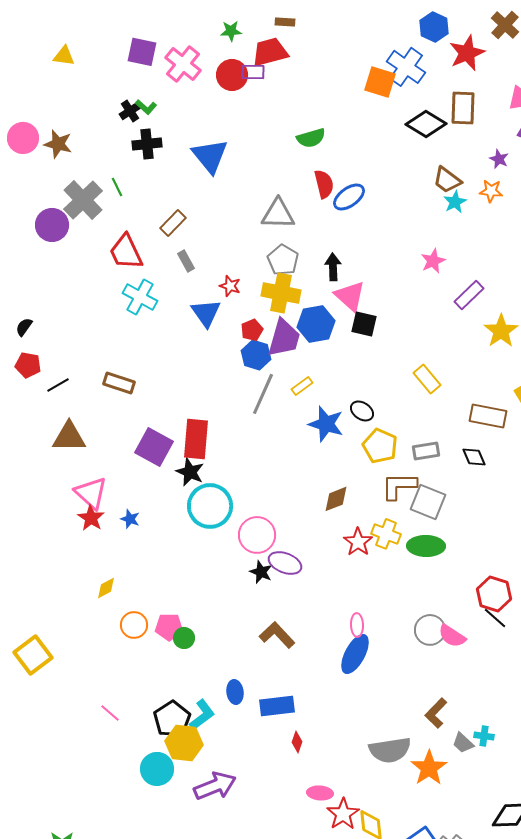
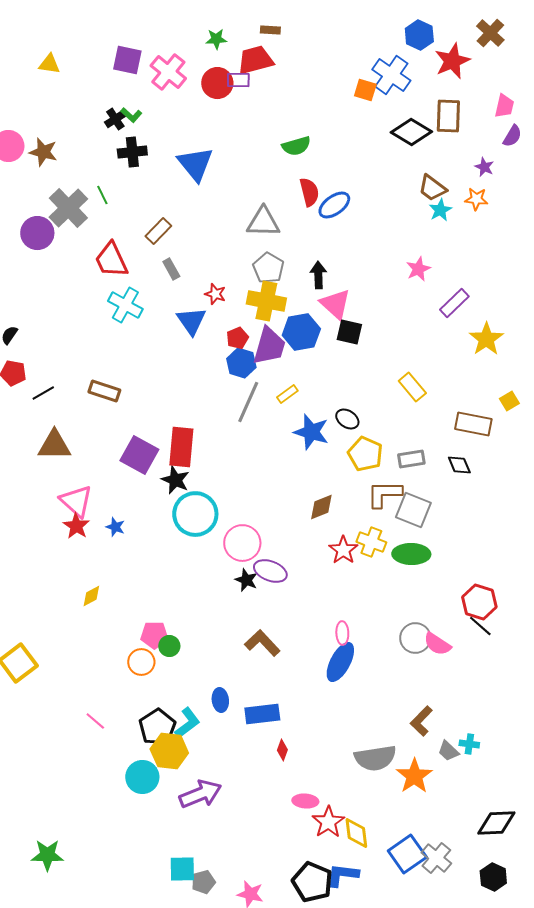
orange square: (380, 82) -> (365, 90), size x0.7
orange circle: (134, 625) -> (141, 662), moved

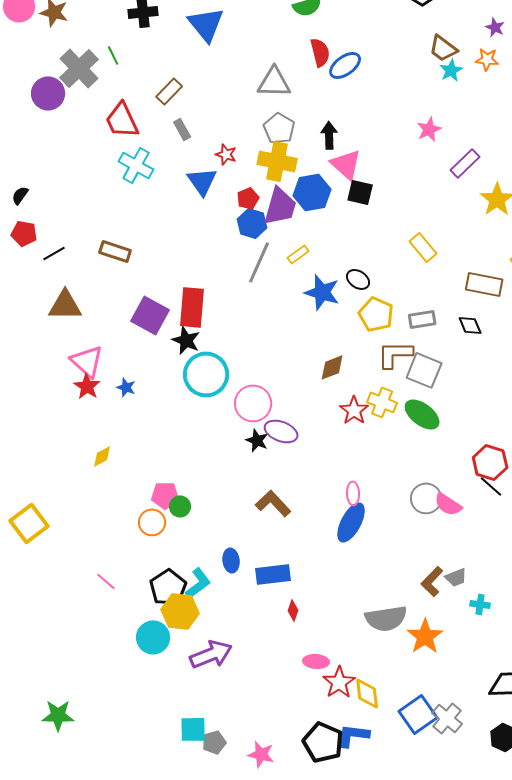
green ellipse: (411, 554) -> (422, 414), turned 36
gray trapezoid: (448, 751) -> (456, 577), moved, turned -65

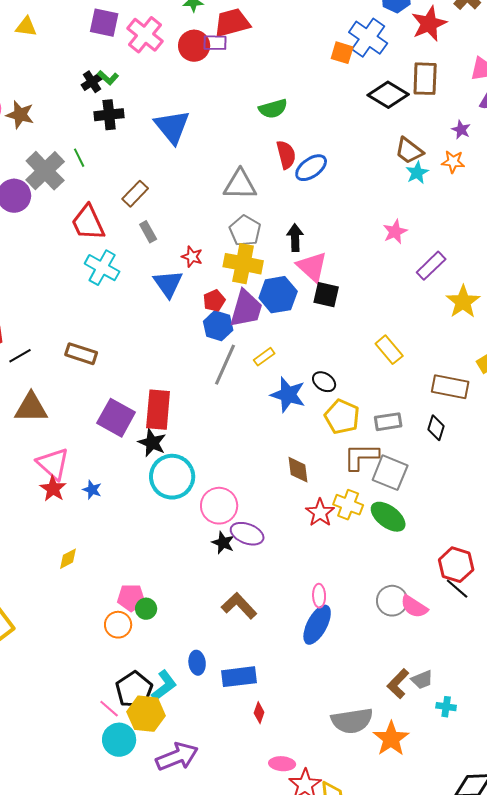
black diamond: (470, 325) -> (436, 428), turned 40
brown diamond: (332, 367) -> (298, 470), turned -76
pink line: (106, 581) -> (109, 709), moved

